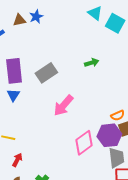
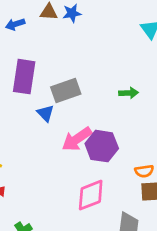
blue triangle: (13, 95) -> (45, 113), moved, turned -32
purple hexagon: (109, 135) -> (102, 146), moved

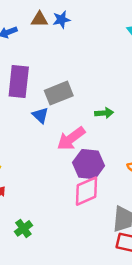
green arrow: (129, 93) -> (104, 113), moved
purple hexagon: (102, 146) -> (89, 164), moved

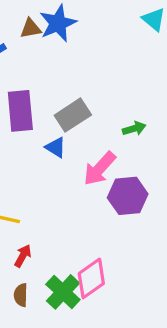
blue star: (61, 20) -> (58, 23), size x1.6
pink diamond: (86, 191) -> (91, 278), moved
green cross: (23, 228) -> (63, 292), size x1.5

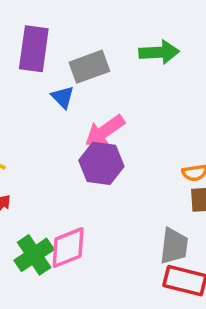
green arrow: (134, 129) -> (159, 52), moved, size x1.5
purple hexagon: (128, 196) -> (101, 163), moved

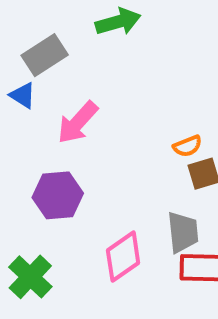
purple hexagon: (101, 163) -> (58, 195), moved
pink diamond: (68, 248) -> (123, 257), moved

